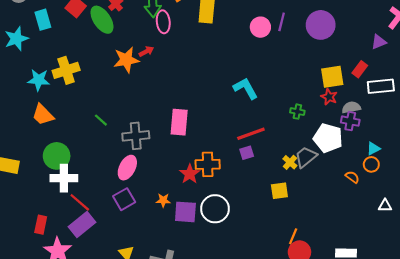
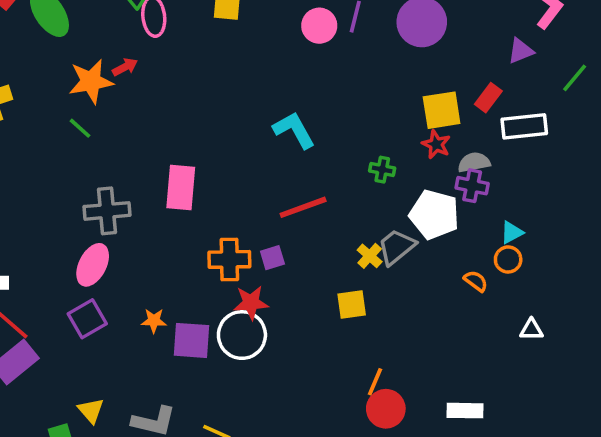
green line: (101, 120) -> (80, 128), moved
purple square: (247, 153) -> (272, 258), moved
red star: (190, 174) -> (251, 303), moved, turned 30

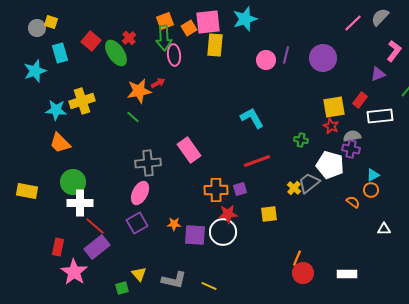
pink rectangle: (181, 188) -> (189, 150), turned -40
yellow square: (352, 304) -> (269, 214), moved

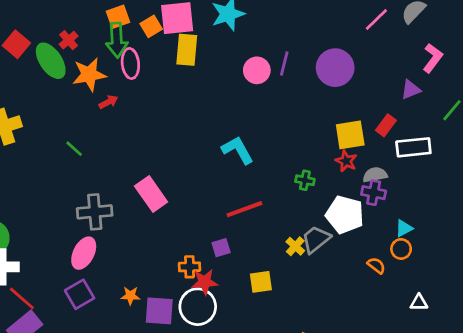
orange star: (139, 91) -> (89, 74), moved
orange cross: (216, 190) -> (189, 267), moved, size x0.7

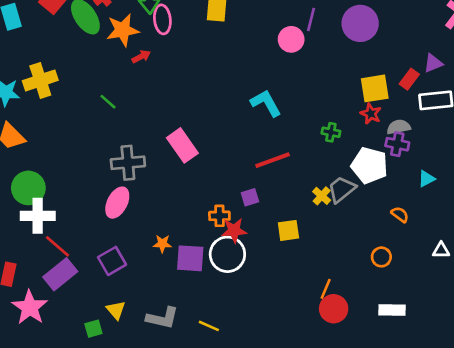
pink circle: (257, 70) -> (291, 39), moved
purple triangle: (411, 90) -> (433, 63), moved
orange circle: (401, 249) -> (381, 257), moved
purple square: (80, 294) -> (112, 261), moved

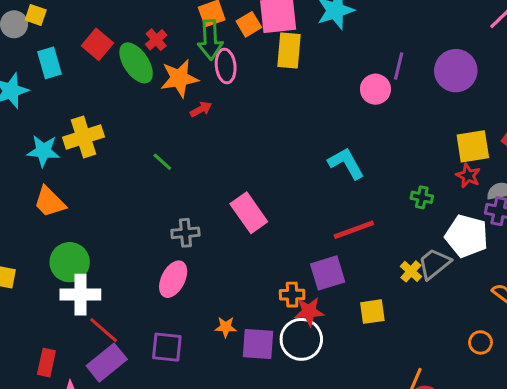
gray cross: (128, 163) -> (185, 233), size x0.7
purple square: (250, 197) -> (328, 273), size x1.6
purple square: (112, 261) -> (167, 347), turned 36

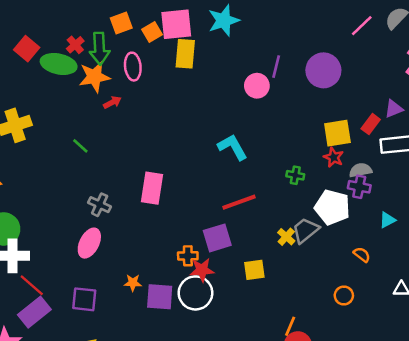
green arrow: (210, 40) -> (100, 49), moved
green ellipse: (136, 63) -> (59, 64), turned -44
pink rectangle: (249, 213) -> (152, 188), turned 44
gray cross: (185, 233) -> (100, 205), turned 30

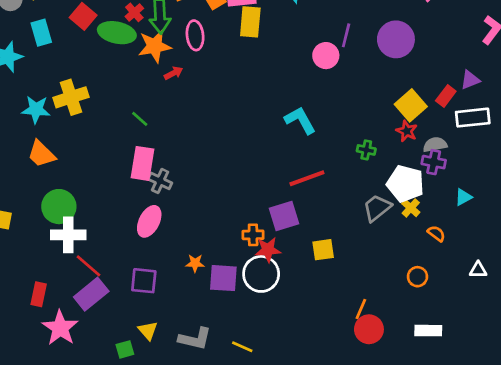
yellow square: (337, 133) -> (411, 105), turned -32
pink rectangle: (152, 188) -> (142, 163), moved
yellow cross: (286, 237) -> (411, 208), moved

